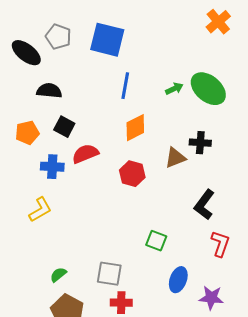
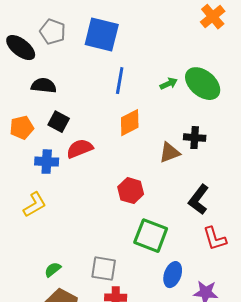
red hexagon: (132, 174) -> (131, 191), moved
green square: (156, 241) -> (151, 236), size x1.6
red L-shape: (220, 244) -> (215, 239), turned 144

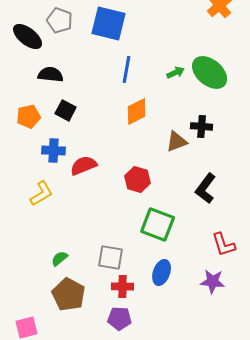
red semicircle: (80, 149) -> (84, 165), moved
red L-shape: (215, 239) -> (224, 244), moved
blue ellipse: (173, 275) -> (162, 272), moved

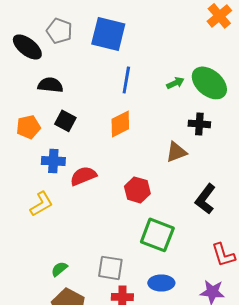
orange diamond: (137, 111) -> (120, 124), moved
black cross: (202, 126) -> (199, 124), moved
blue ellipse: (162, 272) -> (161, 283), turned 70

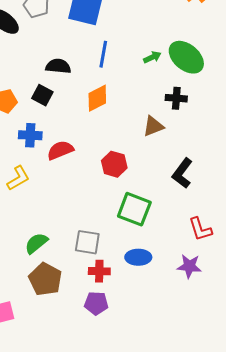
black semicircle: (50, 85) -> (58, 66), moved
green semicircle: (59, 269) -> (36, 243), size x1.4

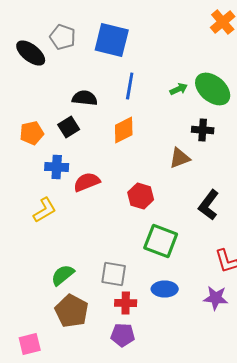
black square: (42, 95) -> (69, 127), turned 30

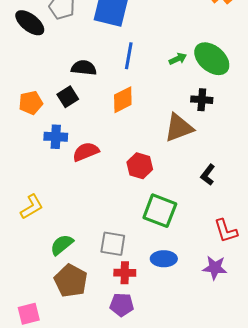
brown triangle: (180, 158) -> (179, 128), size x1.4
black L-shape: (209, 205) -> (208, 175), size x0.7
yellow L-shape: (45, 210) -> (32, 207), moved

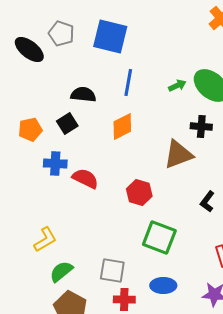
red semicircle: (86, 152) -> (85, 178), turned 48
yellow L-shape: (32, 207) -> (45, 240), moved

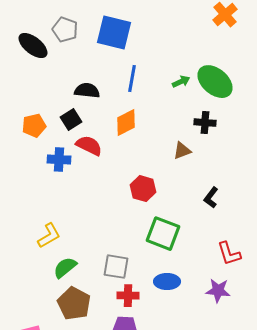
brown triangle: (178, 154) -> (182, 151), size x0.6
red semicircle: (85, 178) -> (89, 146), moved

